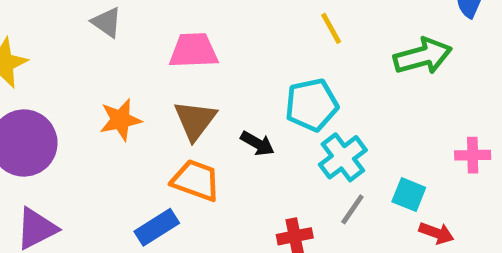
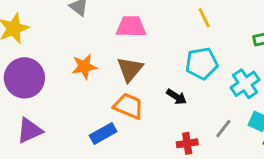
yellow line: (331, 28) -> (204, 18), moved
black arrow: (257, 143) -> (177, 97), moved
cyan cross: (343, 157) -> (245, 84), moved

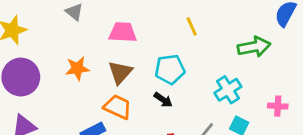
cyan pentagon: (202, 63) -> (170, 69), moved

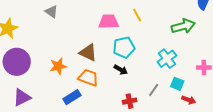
pink trapezoid: (123, 32) -> (109, 22), moved
orange star: (77, 68) -> (58, 66), moved
brown triangle: (120, 72) -> (88, 53), turned -42

